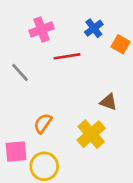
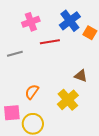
blue cross: (94, 28) -> (70, 21), size x1.5
gray line: (20, 72) -> (15, 54), turned -63

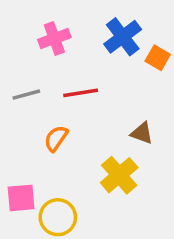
red line: (50, 42) -> (81, 93), moved
orange semicircle: (32, 92) -> (56, 138), moved

